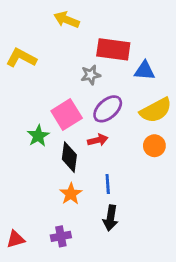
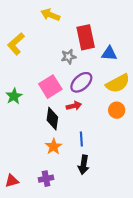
red rectangle: (113, 49) -> (86, 37), turned 70
yellow L-shape: (21, 58) -> (16, 44), turned -70
green star: (38, 136) -> (14, 96), moved

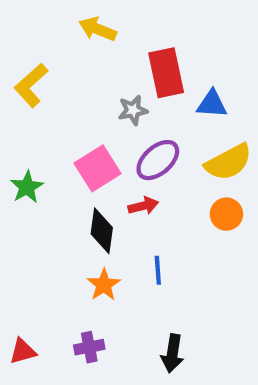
black arrow: (83, 165) -> (172, 353), moved

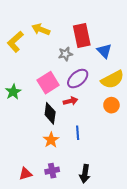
yellow arrow: (98, 29) -> (41, 29), moved
blue triangle: (212, 104) -> (104, 51), turned 42
purple cross: (89, 347) -> (52, 171), moved
red triangle: (23, 351) -> (26, 174), moved

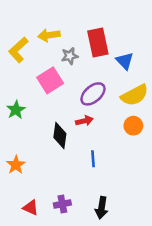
yellow arrow: (41, 29) -> (49, 35), turned -30
gray star: (65, 54) -> (70, 56), moved
pink square: (48, 83) -> (50, 80), moved
orange star: (51, 140) -> (16, 165), moved
red triangle: (26, 174) -> (31, 208), turned 40

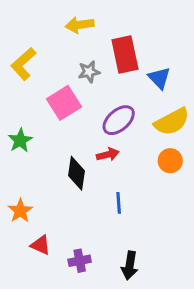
yellow arrow: (49, 35) -> (80, 25), moved
red triangle: (31, 208) -> (41, 245), moved

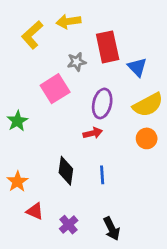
yellow L-shape: (23, 64) -> (32, 35), moved
purple ellipse: (119, 120) -> (102, 103), turned -36
black diamond: (76, 173) -> (66, 171), moved
purple cross: (80, 261) -> (69, 225), turned -30
black arrow: (130, 265) -> (112, 229), turned -35

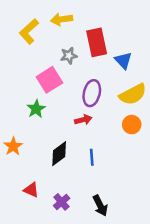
green star: (17, 121) -> (36, 109), moved
black diamond: (66, 171) -> (59, 154), turned 45
orange star: (17, 182) -> (13, 146), moved

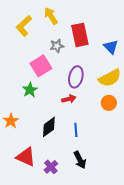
yellow arrow: (62, 19) -> (51, 16), turned 66
blue triangle: (123, 60) -> (111, 47), moved
red triangle: (31, 190) -> (26, 157), size x1.5
black arrow: (100, 206) -> (80, 160), moved

